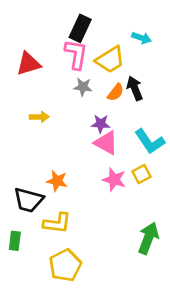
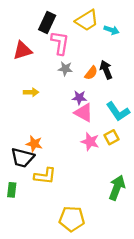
black rectangle: (80, 28) -> (47, 23), moved
yellow trapezoid: (110, 60) -> (87, 20), moved
orange star: (57, 181) -> (34, 144), moved
yellow pentagon: (65, 265) -> (72, 219), moved, turned 30

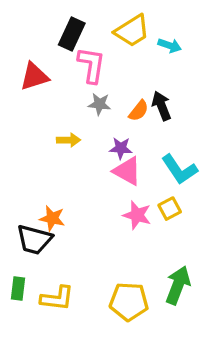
yellow arrow: (31, 92) -> (69, 140), moved
yellow L-shape: (45, 176) -> (57, 298), moved
yellow pentagon: (72, 219) -> (129, 302), moved

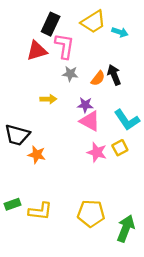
red triangle: (34, 76) -> (37, 51), moved
black trapezoid: (34, 240) -> (17, 135), moved
green arrow: (178, 285) -> (126, 228), moved
green rectangle: (18, 288) -> (12, 204), turned 63

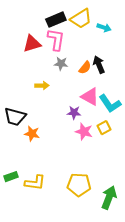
black rectangle: (51, 24) -> (56, 20), moved, turned 42
purple star: (85, 105) -> (74, 113), moved
pink triangle: (90, 121) -> (90, 97), moved

